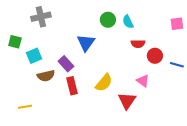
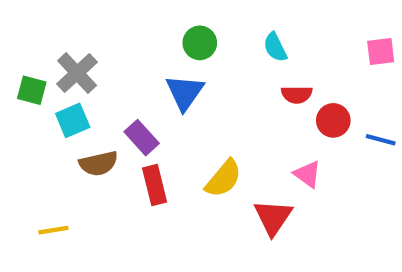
gray cross: (41, 17) -> (77, 73), moved, turned -30
green circle: (108, 20) -> (200, 43), moved

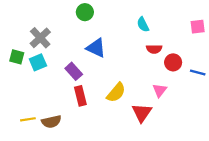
green circle: (200, 43) -> (85, 12), moved
green square: (32, 90) -> (17, 57), moved
blue triangle: (185, 92) -> (96, 48), turned -40
brown semicircle: (99, 163) -> (51, 122), moved
pink triangle: (307, 174) -> (160, 90), turned 32

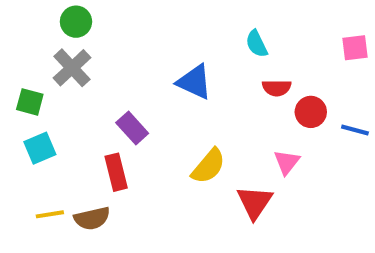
green circle: (85, 12) -> (76, 22), moved
blue triangle: (96, 48) -> (194, 82), moved
cyan square: (38, 62) -> (40, 148), moved
red rectangle: (80, 96) -> (116, 172), moved

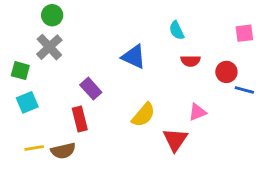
red circle: (311, 112) -> (226, 72), moved
pink triangle: (287, 162) -> (197, 112), turned 30

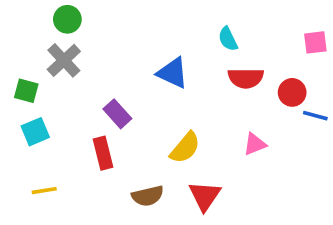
red semicircle: (190, 61) -> (246, 78), size x1.4
red triangle: (175, 140) -> (205, 196), moved
brown semicircle: (63, 151) -> (148, 196), moved

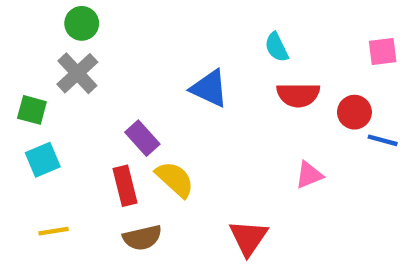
yellow semicircle: (185, 148) -> (175, 179), moved, turned -88
brown semicircle: (148, 196) -> (142, 238), moved

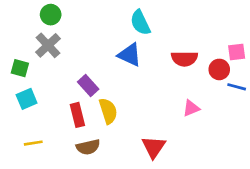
cyan semicircle: (277, 47) -> (140, 23), moved, size x1.4
pink square: (383, 52) -> (237, 52), moved
yellow semicircle: (175, 179) -> (108, 111), turned 30

